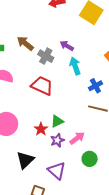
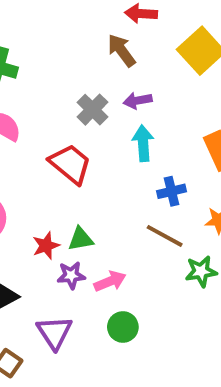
brown arrow: (25, 43) -> (121, 50), moved
purple arrow: (67, 46) -> (138, 101), turned -56

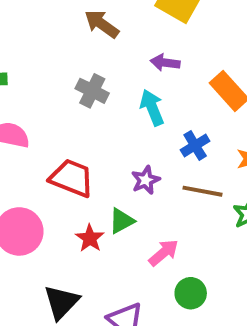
purple arrow: (138, 101) -> (165, 63), moved, turned 36
red trapezoid: (70, 164) -> (72, 178), moved
purple star: (71, 275) -> (146, 180), moved

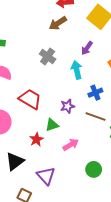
brown arrow: (102, 24) -> (58, 23), turned -78
purple arrow: (165, 63) -> (87, 48), turned -72
red star: (90, 238) -> (36, 140), moved
green circle: (191, 293) -> (94, 169), moved

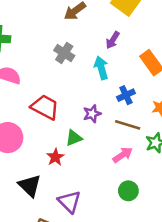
pink arrow: (71, 145) -> (123, 155), moved
black triangle: (15, 161) -> (30, 186), turned -36

